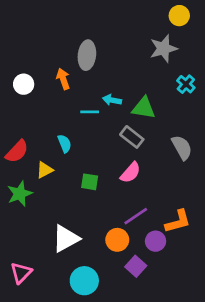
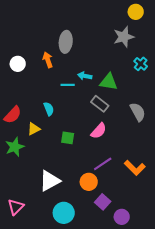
orange L-shape: (178, 221) -> (135, 168), turned 60
purple circle: (156, 241) -> (122, 217), moved

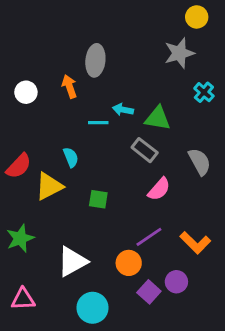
yellow triangle: (34, 129) -> (49, 186), size x1.5
pink semicircle: (99, 131) -> (159, 189), moved
green star: (15, 147) -> (20, 238), moved
pink triangle: (16, 207) -> (23, 299), turned 42
purple circle: (122, 217) -> (176, 282), moved

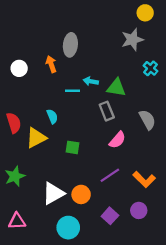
gray rectangle: (145, 150) -> (107, 111), turned 30
red semicircle: (19, 166) -> (14, 123), turned -60
orange circle: (129, 263) -> (81, 194), moved
purple circle: (176, 282) -> (139, 210), moved

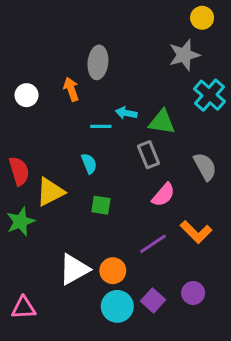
cyan cross: (151, 68) -> (209, 95), size x1.5
cyan semicircle: (52, 116) -> (89, 164), moved
green star: (15, 176) -> (21, 222), moved
orange L-shape: (144, 179) -> (196, 232), moved
cyan circle: (68, 228) -> (117, 306), moved

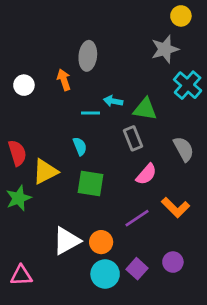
green square: (101, 205) -> (90, 184), size x1.5

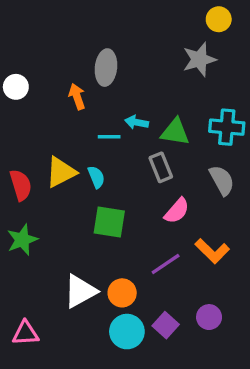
white circle: (24, 85) -> (16, 87), moved
cyan cross: (188, 85) -> (227, 127), moved, turned -36
yellow triangle: (45, 172) -> (61, 172), moved

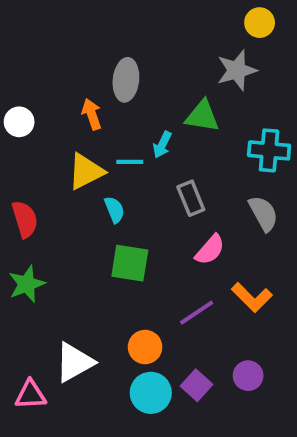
white circle: (16, 87) -> (19, 122), moved
cyan arrow: (137, 122) -> (162, 145), turned -75
green triangle: (175, 132) -> (202, 116), moved
yellow triangle: (61, 172) -> (86, 171), moved
white triangle: (80, 291) -> (74, 362), moved

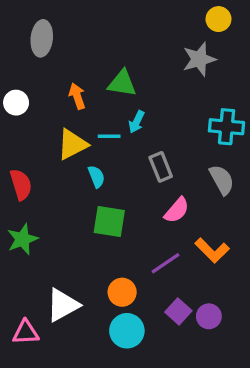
gray ellipse: (126, 80) -> (42, 38), moved
green triangle: (202, 116) -> (122, 83), moved
purple square: (197, 385) -> (178, 311), moved

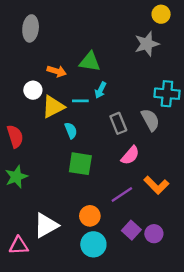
orange arrow: (77, 96) -> (57, 71), turned 126
white circle: (16, 103) -> (33, 90), moved
gray semicircle: (222, 180) -> (150, 120), moved

